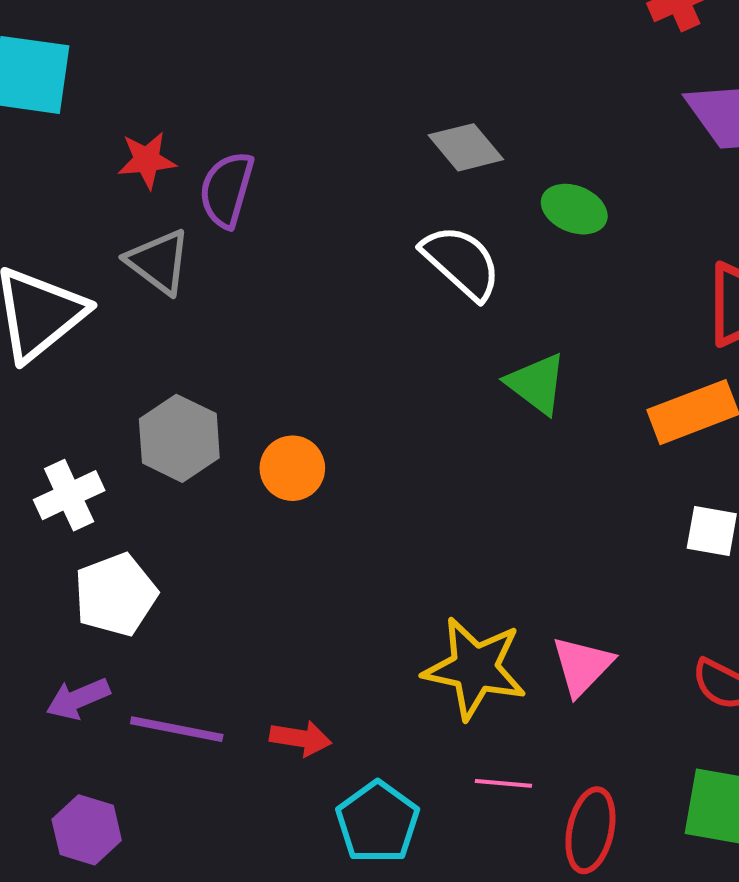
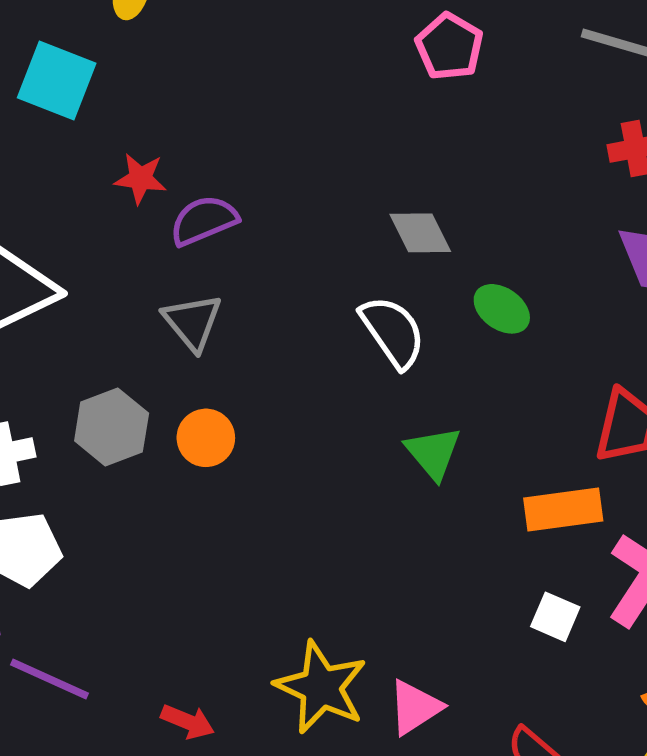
purple semicircle: (227, 190) -> (204, 220), turned 38
gray triangle: (158, 262) -> (192, 322), moved
orange circle: (292, 468) -> (206, 438), moved
red arrow: (301, 738) -> (188, 722), moved

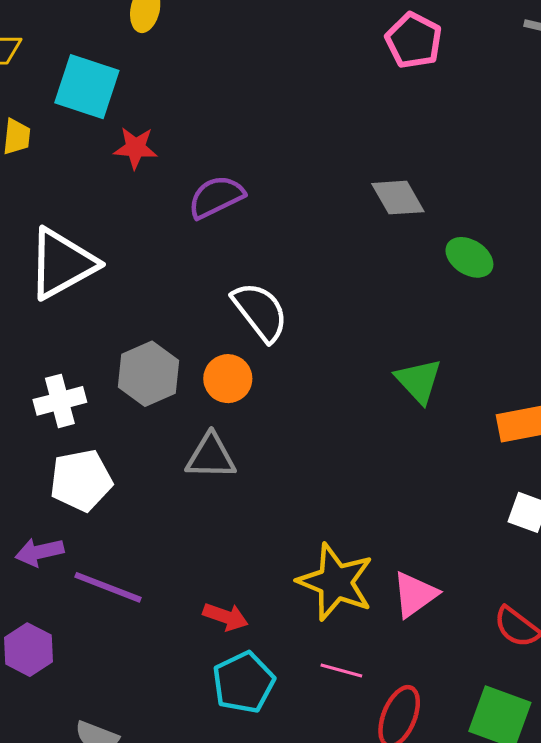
red star: (140, 178) -> (136, 148), moved
gray triangle: (192, 322) -> (211, 456), moved, turned -46
white semicircle: (393, 332) -> (260, 312), moved

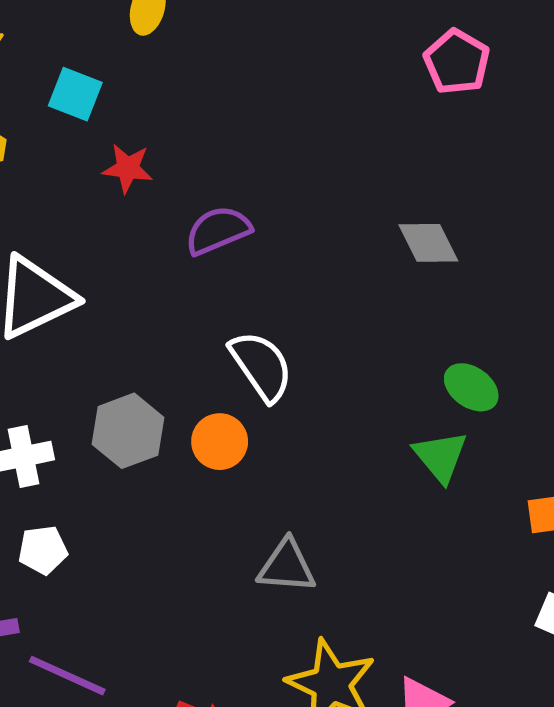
cyan square: (87, 87) -> (75, 94), size x0.7
green ellipse: (469, 257) -> (471, 387), moved
gray triangle: (211, 456) -> (287, 566), moved
white pentagon: (81, 480) -> (43, 550), size x0.7

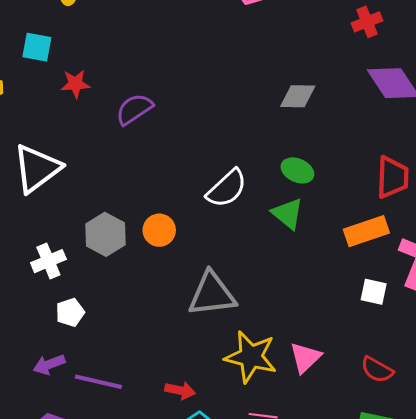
gray diamond: (428, 243) -> (298, 96), moved, turned -51
white semicircle: (261, 366) -> (227, 189), moved, turned 93
gray triangle: (287, 566) -> (212, 294), size x1.4

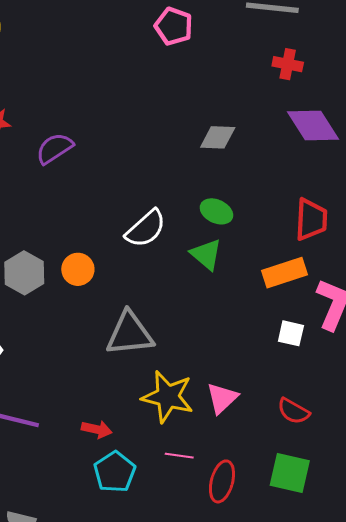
red cross: (367, 22) -> (288, 64), turned 32

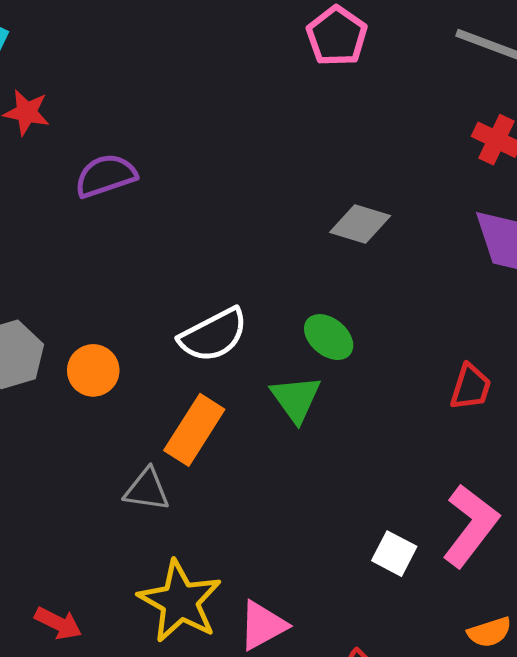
red trapezoid: (311, 219) -> (471, 387), size x0.7
orange rectangle: (284, 273) -> (194, 430), moved, turned -54
gray triangle: (130, 334) -> (147, 490), size x0.6

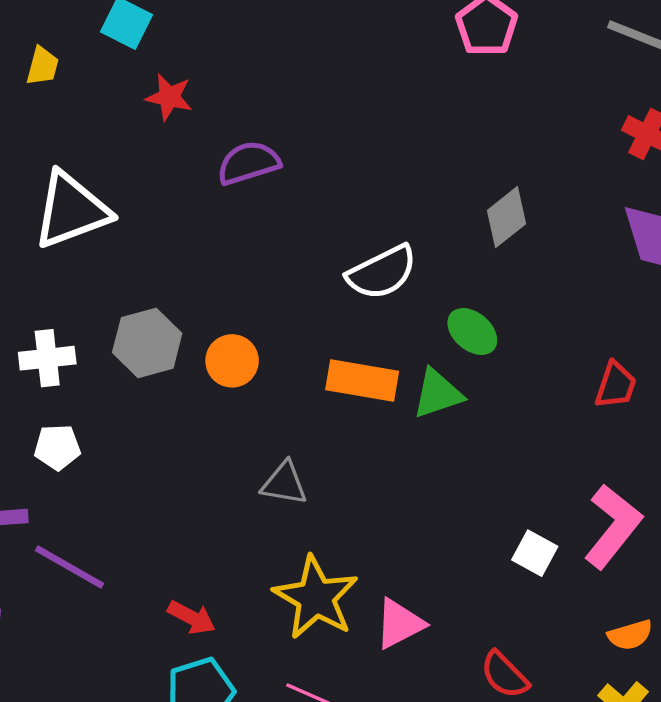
gray diamond: (360, 224) -> (506, 217), turned -56
white semicircle: (213, 335) -> (382, 272), moved
green triangle: (296, 399) -> (438, 394), turned 46
orange rectangle: (194, 430) -> (362, 381), moved, turned 66

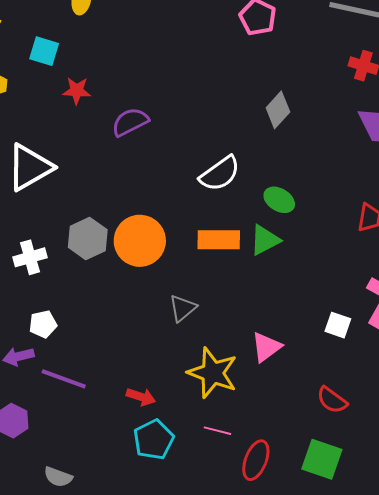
gray diamond: (506, 217) -> (278, 110), moved
orange circle: (232, 361) -> (140, 241), size x1.6
white pentagon: (57, 447) -> (43, 324), moved
gray triangle: (284, 483) -> (183, 308), turned -40
pink triangle: (399, 624) -> (266, 347), moved

